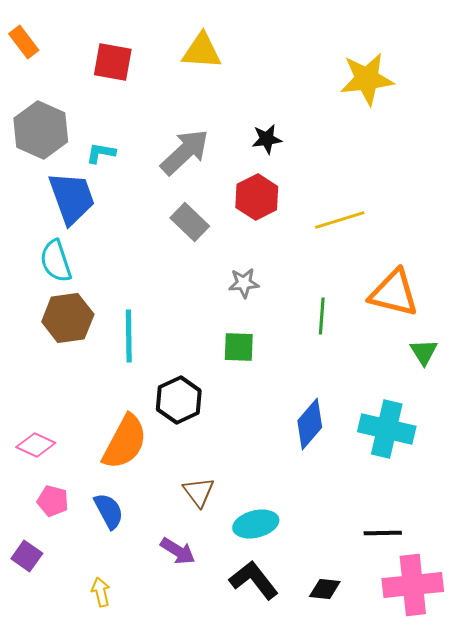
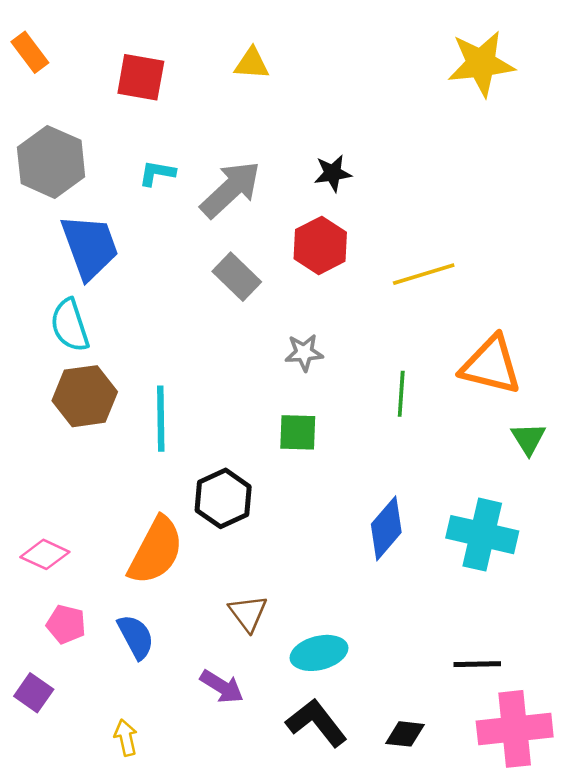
yellow triangle: (202, 51) -> (252, 64), size x0.7
yellow star: (367, 79) -> (481, 64), moved
cyan L-shape: (101, 153) -> (157, 173), moved

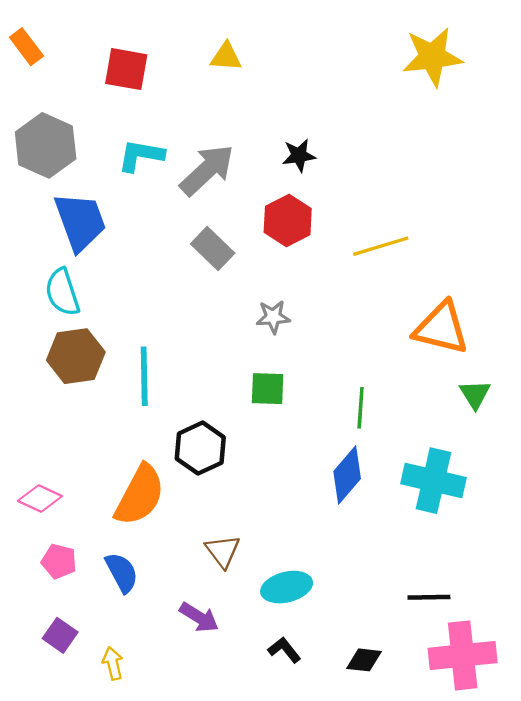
cyan L-shape: (157, 173) -> (141, 155), size x1.4
green line: (401, 394) -> (361, 408), moved
purple square: (34, 693) -> (60, 635), moved
black L-shape: (317, 723) -> (284, 650), size x0.6

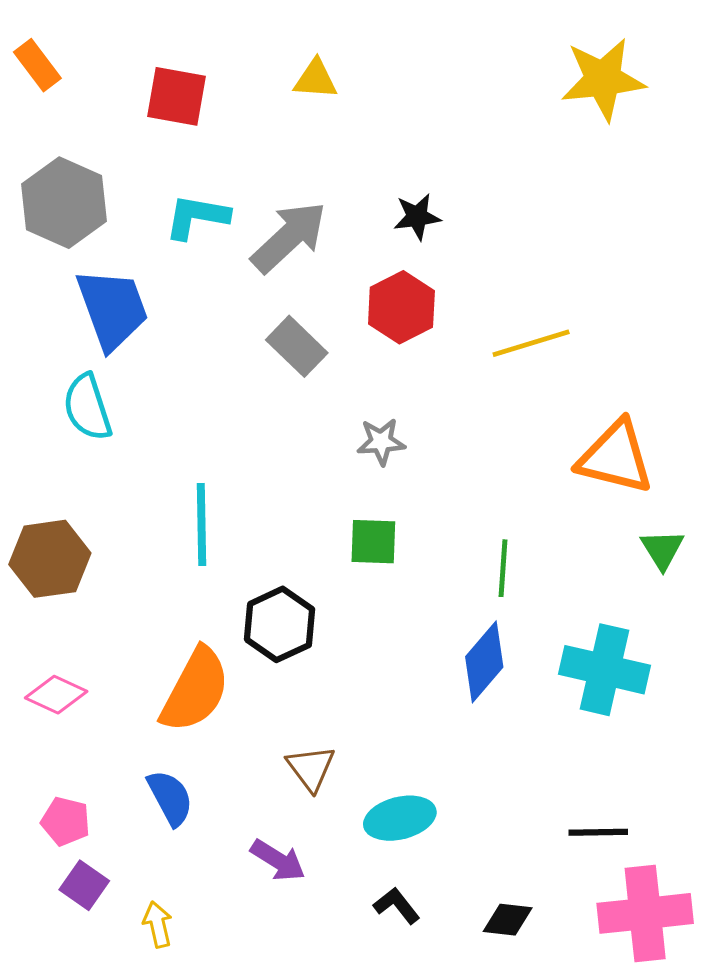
brown hexagon: (76, 356) -> (50, 559), moved
pink pentagon: (59, 561) -> (66, 821), moved

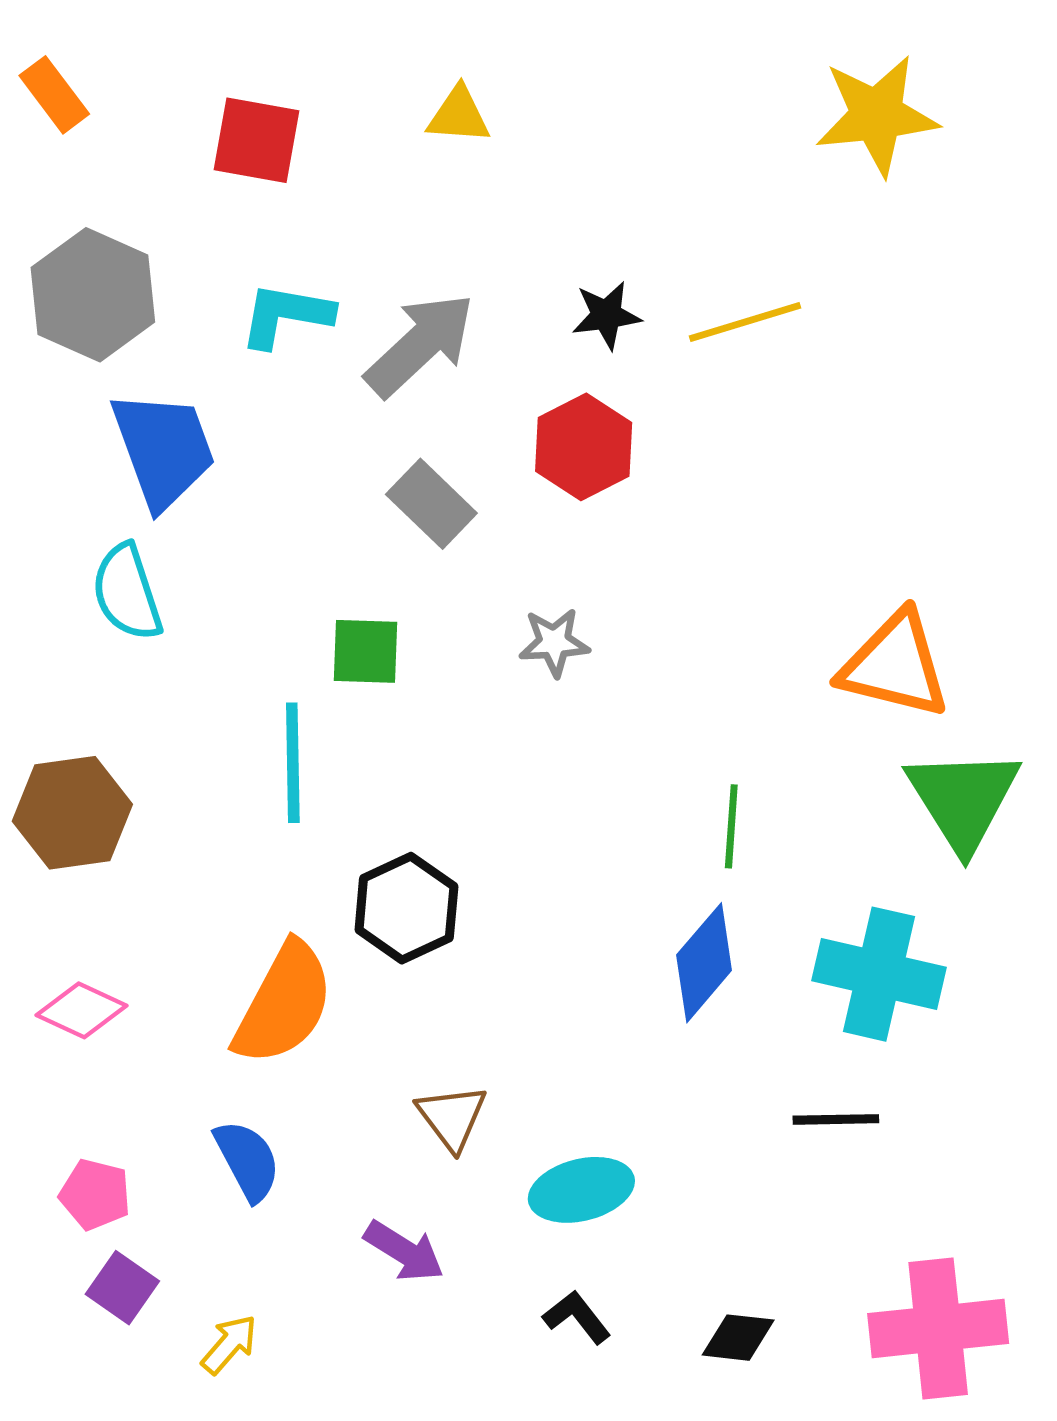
yellow line: (531, 343) -> (745, 322), moved
green square: (373, 542) -> (366, 651), moved
green triangle: (662, 549) -> (963, 799), size x1.8
black line: (598, 832) -> (836, 1119), moved
yellow arrow: (158, 924) -> (229, 1344), turned 54

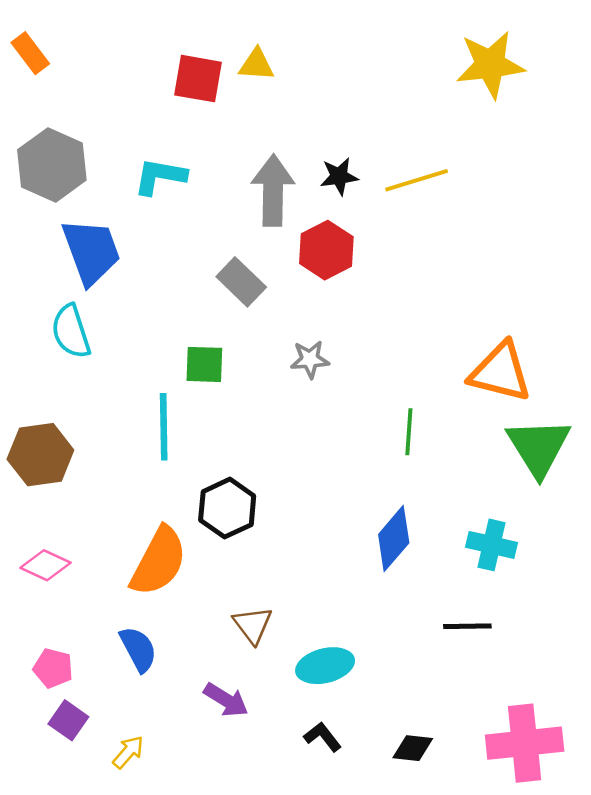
red square: (256, 140) -> (198, 79), moved
gray arrow: (420, 345) -> (273, 190), moved, turned -46
green line: (731, 826) -> (409, 432), moved
cyan cross: (879, 974) -> (492, 545), size x0.7

